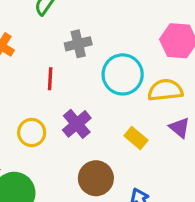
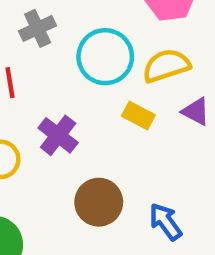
yellow rectangle: (136, 138) -> (138, 115), moved

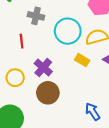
gray cross: (38, 28) -> (36, 16), turned 35
brown circle: (99, 202) -> (48, 93), moved

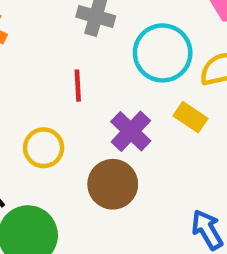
red line: (22, 41) -> (78, 86), moved
purple cross: (43, 68) -> (131, 131), moved

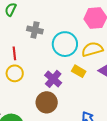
red line: (78, 86) -> (14, 53), moved
yellow circle: (44, 148) -> (15, 73), moved

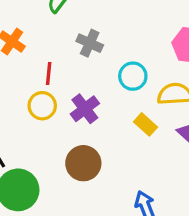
cyan circle: (65, 44) -> (133, 76), size x0.7
purple cross: (53, 79) -> (85, 109), moved

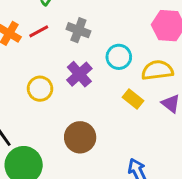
red line: (49, 74) -> (39, 31), moved, turned 60
purple cross: (85, 109) -> (79, 74), moved

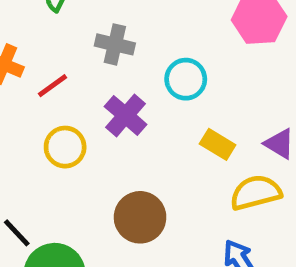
red line: (39, 31) -> (53, 86), moved
yellow semicircle: (157, 70) -> (256, 193), moved

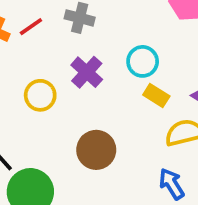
cyan circle: (186, 79) -> (143, 61), moved
red line: (53, 86) -> (31, 27), moved

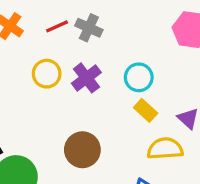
red line: (31, 27) -> (57, 26), moved
yellow circle: (40, 95) -> (47, 74), moved

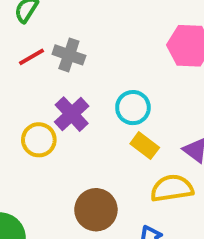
yellow circle: (47, 74) -> (39, 140), moved
brown circle: (82, 150) -> (96, 210), moved

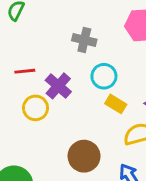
gray cross: (69, 55) -> (84, 40), moved
red line: (32, 57) -> (25, 71), moved, turned 30

